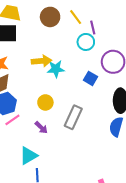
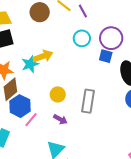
cyan circle: (86, 42) -> (82, 38), moved
cyan star: (56, 69) -> (30, 64), moved
blue square: (90, 78) -> (106, 56), moved

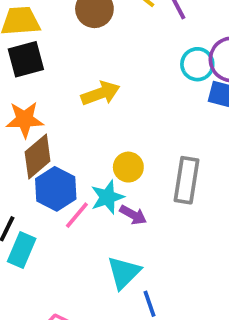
cyan circle: (82, 38) -> (197, 64), moved
cyan star: (30, 64) -> (107, 197), moved

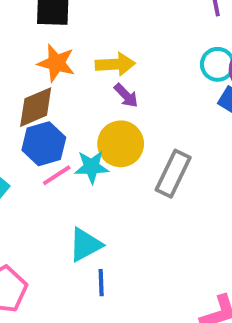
orange star: (25, 120) -> (56, 63), moved
yellow circle: (128, 167) -> (121, 144), size x1.5
purple arrow: (133, 215) -> (126, 95), moved

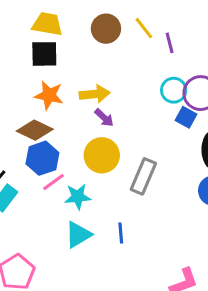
brown diamond: (36, 107) -> (35, 130), turned 52
cyan star: (91, 167) -> (78, 197), moved
blue line: (101, 283) -> (121, 233), moved

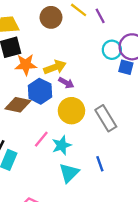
orange star: (49, 95) -> (26, 65), moved
blue hexagon: (42, 158) -> (40, 91), moved
gray rectangle: (143, 176) -> (106, 118), turned -40

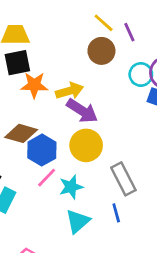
brown circle: (51, 17) -> (101, 51), moved
purple arrow: (66, 83) -> (82, 111), size x1.6
blue hexagon: (40, 91) -> (42, 150), moved
gray rectangle: (106, 118) -> (123, 179), moved

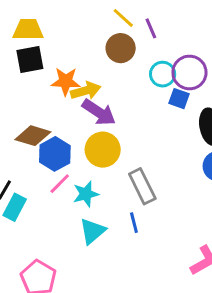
orange star: (34, 85) -> (66, 81), moved

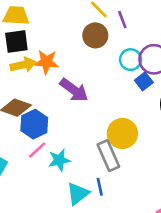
yellow arrow: (86, 91) -> (23, 65), moved
blue square: (179, 99) -> (144, 81), turned 30
yellow circle: (103, 150) -> (122, 133), moved
cyan triangle: (92, 231) -> (78, 194), moved

